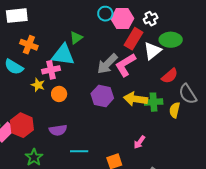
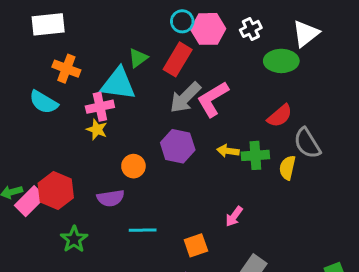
red rectangle: (133, 39) -> (178, 59), moved
white triangle: (153, 51) -> (306, 34), moved
yellow star: (38, 85) -> (97, 130), moved
orange circle: (59, 94) -> (133, 166), moved
yellow arrow: (135, 99) -> (228, 151), size x0.6

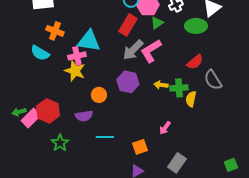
green triangle: (138, 58) -> (157, 23), moved
yellow star: (97, 130) -> (75, 71), size x1.5
yellow semicircle: (287, 168) -> (191, 99), moved

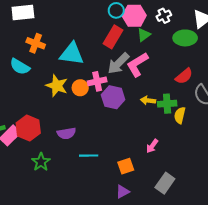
pink cross: (77, 56) -> (97, 81), moved
orange circle: (99, 95) -> (80, 88), moved

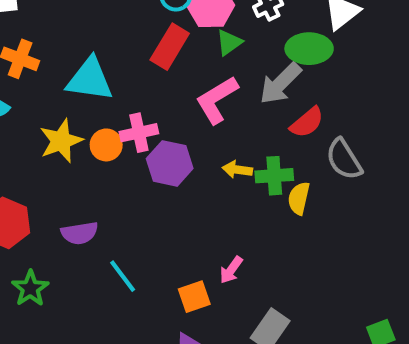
gray arrow: (118, 63) -> (280, 83), moved
yellow star: (57, 86) -> (61, 141), turned 30
pink arrow: (152, 146) -> (231, 270), moved
cyan line: (89, 156) -> (123, 276), turned 54

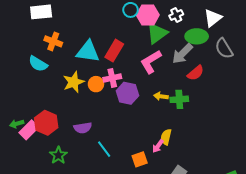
green triangle: (229, 42) -> (157, 33), size x1.6
red rectangle: (170, 47) -> (114, 51), moved
gray semicircle: (344, 159) -> (224, 49), moved
yellow semicircle: (299, 198) -> (166, 137), moved

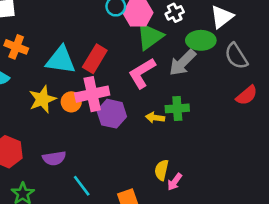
red semicircle: (196, 73) -> (247, 95), moved
pink cross: (112, 78) -> (92, 94), size x1.4
green cross: (179, 99) -> (177, 108), moved
pink arrow: (158, 146) -> (175, 182), moved

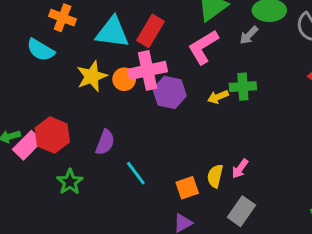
gray arrow: (183, 63) -> (249, 35), size x0.6
yellow arrow: (155, 118) -> (218, 97), turned -30
purple semicircle: (54, 158) -> (105, 142), turned -60
yellow semicircle: (162, 170) -> (215, 176), moved

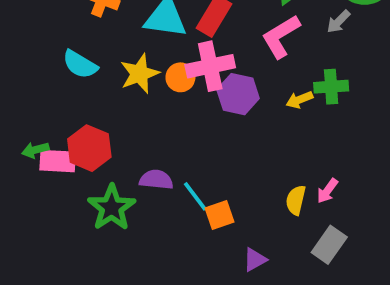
cyan semicircle: (41, 50) -> (80, 64), moved
purple semicircle: (105, 142) -> (156, 180), moved, turned -105
pink rectangle: (27, 145) -> (58, 161), turned 48
green star: (70, 182) -> (112, 208), size x1.4
orange square: (187, 188) -> (219, 215), moved

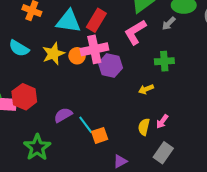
yellow arrow: (299, 100) -> (146, 89), moved
purple semicircle: (156, 180) -> (63, 115), turned -36
green star: (112, 208) -> (37, 147), moved

